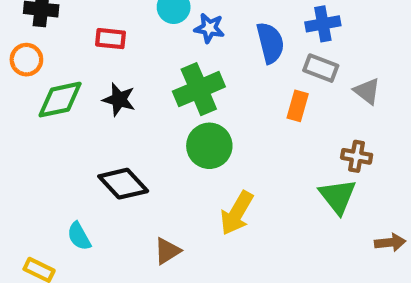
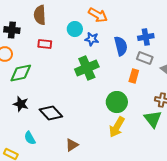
black star: (119, 100) -> (21, 104), moved
green circle: (209, 146) -> (117, 102), moved
yellow arrow: (237, 213) -> (117, 127), moved

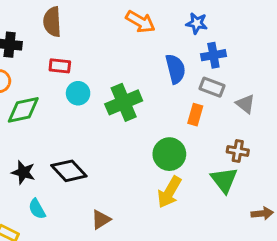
cyan circle: (75, 29) -> (78, 93), moved
blue star: (92, 39) -> (197, 23), moved
black star: (21, 104) -> (23, 172), moved

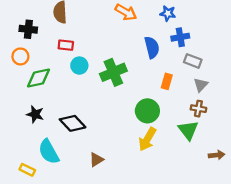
gray rectangle: (212, 87) -> (193, 61), moved
gray triangle: (245, 104) -> (201, 85), moved, turned 35
black star: (23, 172) -> (35, 114), moved
cyan semicircle: (37, 209) -> (49, 152), size x1.6

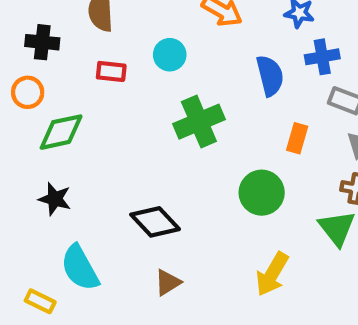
cyan circle: (79, 66) -> (170, 55), moved
black diamond: (73, 123) -> (155, 222), moved
yellow arrow: (147, 139) -> (272, 274), moved

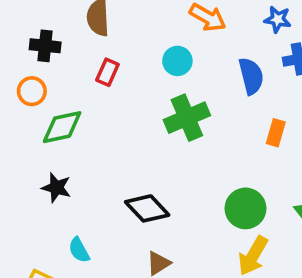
cyan circle: (170, 55) -> (177, 61), moved
red rectangle: (111, 71) -> (107, 72), turned -72
green circle: (262, 193) -> (246, 208), moved
cyan semicircle: (80, 268) -> (79, 250), size x0.6

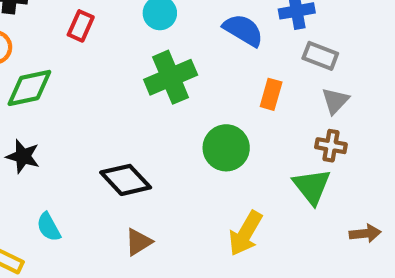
blue semicircle: (251, 76) -> (243, 30), turned -45
green circle: (246, 208) -> (226, 148), moved

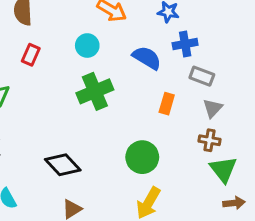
green circle: (226, 148) -> (142, 157), moved
green triangle: (312, 186) -> (223, 169), moved

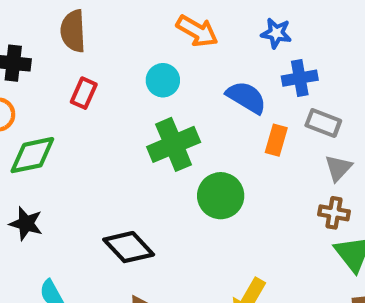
orange rectangle: (167, 104) -> (276, 140), moved
green circle: (142, 157) -> (221, 196), moved

